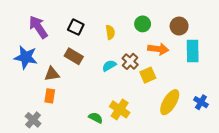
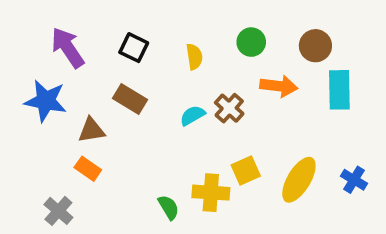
yellow square: (148, 75) -> (246, 171), moved
orange rectangle: (50, 96) -> (88, 169), turned -64
yellow cross: (120, 109) -> (211, 193), turned -30
green semicircle: (96, 118) -> (169, 207), turned 32

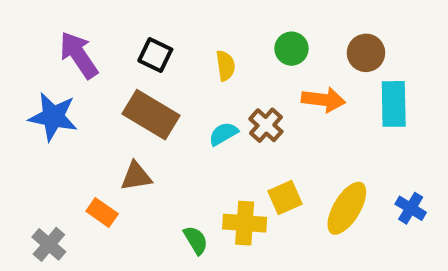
brown rectangle: (130, 99) -> (151, 115), size x1.4
brown triangle: (92, 130) -> (136, 176), moved
orange rectangle: (88, 169) -> (102, 212), moved
gray cross: (58, 211) -> (49, 244), moved

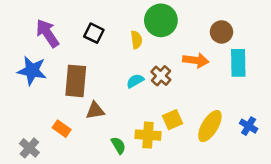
green circle: (291, 49) -> (161, 20), moved, size x1.6
brown rectangle: (151, 115) -> (76, 81), moved, turned 64
brown triangle: (136, 176) -> (95, 111), moved

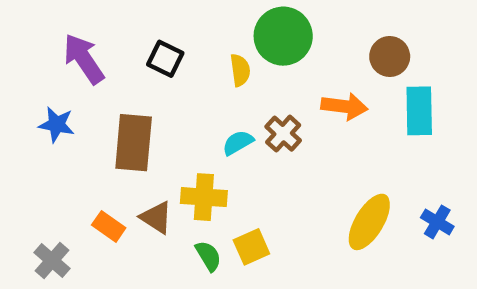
blue star: (32, 71) -> (57, 124), size x0.7
brown triangle: (95, 111) -> (156, 217), moved, turned 42
yellow square: (173, 120) -> (251, 247), moved
yellow cross: (148, 135) -> (204, 197), moved

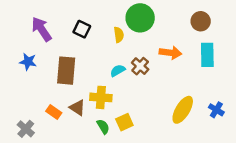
brown circle: (390, 56) -> (201, 21), moved

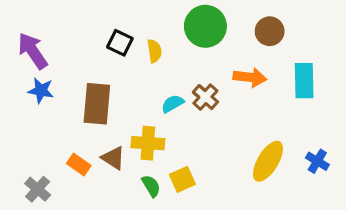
brown circle: (201, 21) -> (270, 31), moved
purple arrow: (41, 29) -> (33, 51), moved
yellow semicircle: (119, 35) -> (154, 51), moved

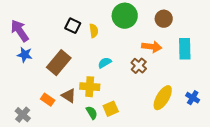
brown cross: (205, 97) -> (139, 66), moved
brown rectangle: (97, 104) -> (59, 63), turned 35

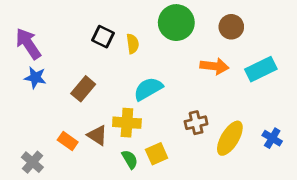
cyan rectangle: (185, 49) -> (261, 69), turned 65
brown rectangle: (59, 63) -> (83, 89), size x0.7
cyan semicircle: (105, 63) -> (148, 89), size x1.5
brown cross: (139, 66) -> (196, 123), moved, turned 35

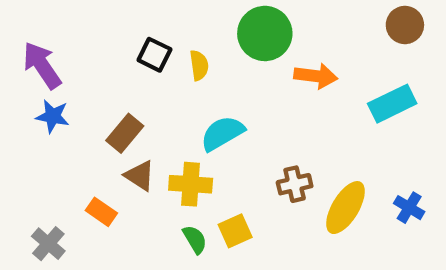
brown circle: (231, 27) -> (405, 25), moved
orange arrow: (214, 66) -> (316, 76), moved
brown triangle: (97, 135) -> (140, 176), moved

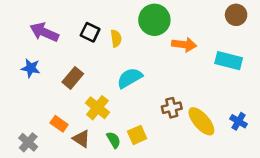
purple arrow: (42, 65) -> (44, 32), moved, turned -32
cyan rectangle: (392, 104) -> (229, 61), turned 40
brown triangle: (140, 176) -> (81, 139), moved
yellow cross: (191, 184) -> (97, 108), moved, turned 35
yellow ellipse: (345, 208) -> (201, 121), turned -72

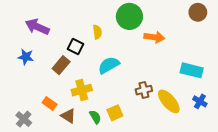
black square: (90, 32) -> (76, 46), moved
cyan rectangle: (229, 61) -> (192, 70), moved
yellow cross: (97, 108) -> (82, 90), turned 36

